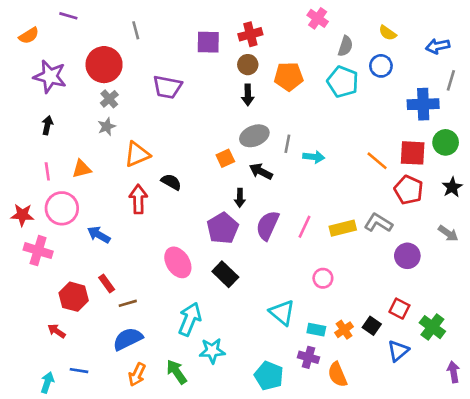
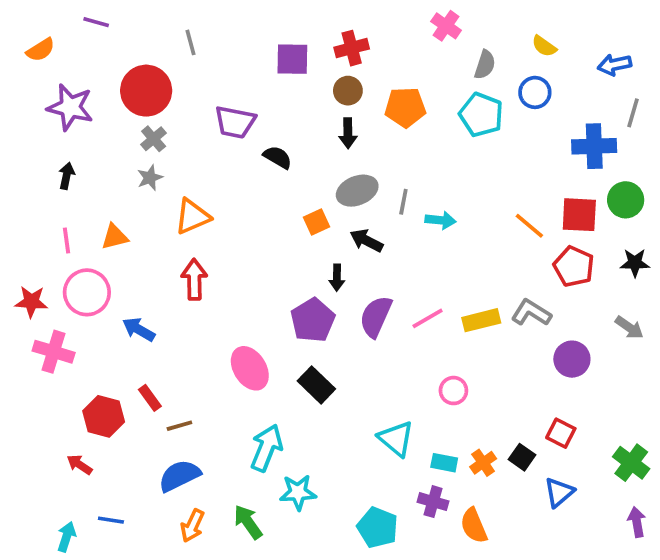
black semicircle: (171, 182) -> (278, 157), moved
black star: (452, 187) -> (635, 263), turned 30
pink line: (304, 227) -> (428, 318), turned 35
green cross: (432, 327) -> (631, 463), moved

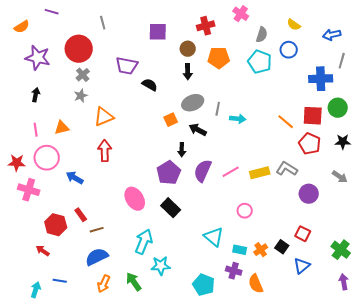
red cross: (352, 48) -> (206, 26), moved

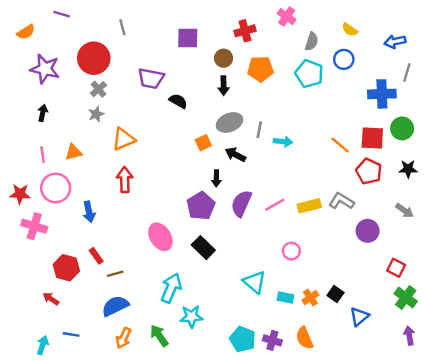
blue arrow: (75, 178) -> (89, 212), turned -132
red square: (303, 234) -> (396, 268), moved
purple cross: (234, 271) -> (272, 340), moved

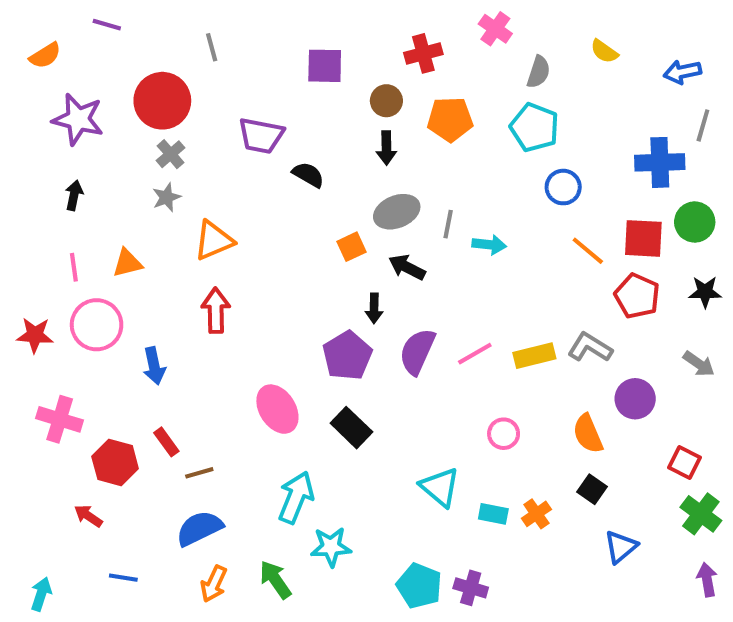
blue circle: (344, 59) -> (563, 187), moved
pink cross: (34, 226) -> (60, 419), moved
black square: (335, 294) -> (592, 489), moved
orange semicircle: (304, 338) -> (588, 434), moved
cyan arrow: (43, 345) -> (41, 594), moved

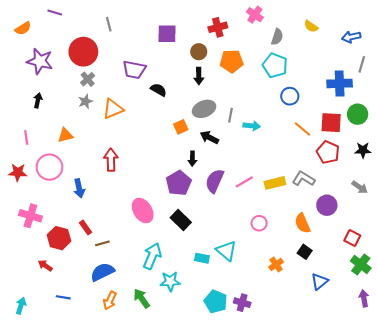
orange triangle: (214, 240) -> (113, 109), moved
pink line: (74, 267) -> (26, 137), moved
cyan rectangle: (493, 514) -> (202, 258), moved

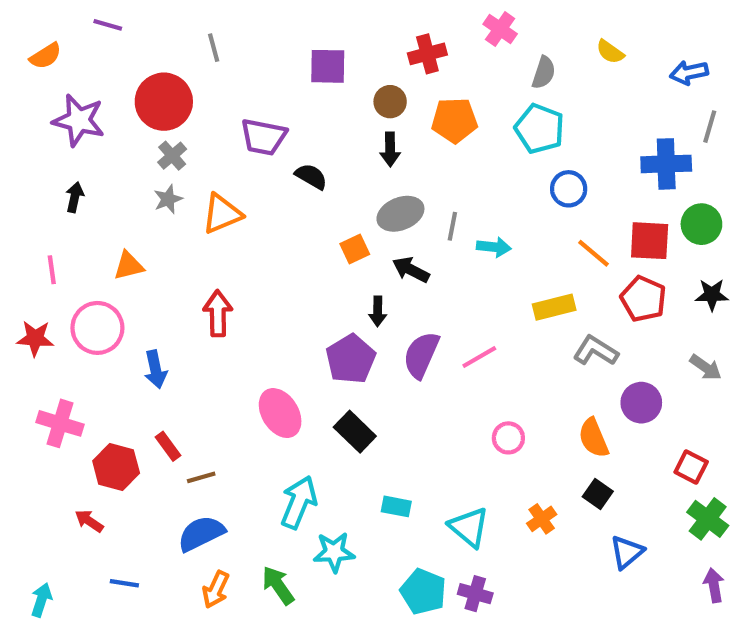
yellow rectangle: (275, 183) -> (554, 307), moved
cyan triangle: (226, 251) -> (469, 527), moved

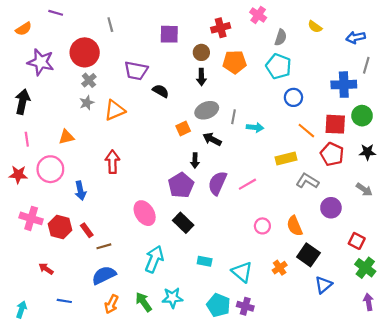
black arrow: (75, 197) -> (22, 102), moved, size x1.6
orange semicircle: (594, 438) -> (295, 226), moved
red hexagon: (116, 467) -> (60, 227), moved
black square: (598, 494) -> (308, 255), size x1.5
cyan star: (334, 552) -> (172, 298), moved

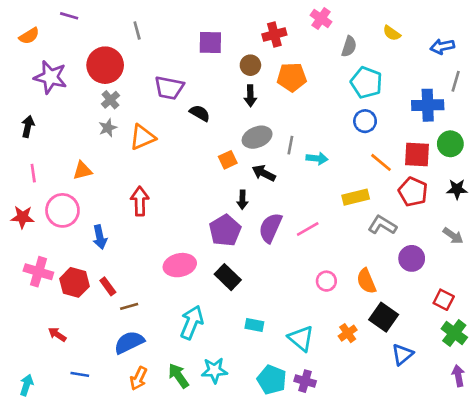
cyan pentagon: (278, 66) -> (366, 82), moved
black arrow: (22, 102) -> (28, 126), size x0.7
pink ellipse: (145, 213) -> (180, 265), turned -70

